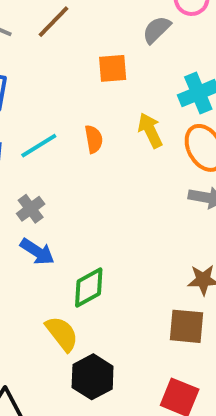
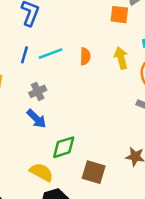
orange square: (113, 68) -> (119, 15), moved
brown square: (187, 326) -> (94, 172), moved
yellow semicircle: (62, 334) -> (41, 172), turned -35

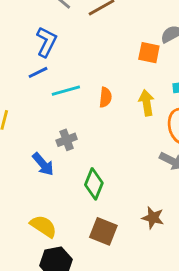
blue line: (24, 55) -> (38, 72), moved, turned 42
gray cross: (38, 91) -> (67, 140), moved
green diamond: (64, 147) -> (94, 184), moved, turned -55

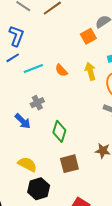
orange square: (149, 53) -> (88, 36), turned -35
orange semicircle: (105, 97) -> (61, 70), turned 136
brown square: (103, 231) -> (69, 164), turned -30

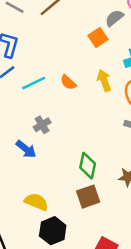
green diamond: (59, 131) -> (88, 166), moved

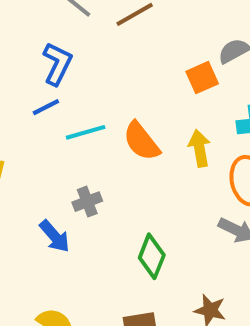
orange semicircle: (68, 82) -> (141, 141), size x1.5
green diamond: (88, 166) -> (152, 256), moved

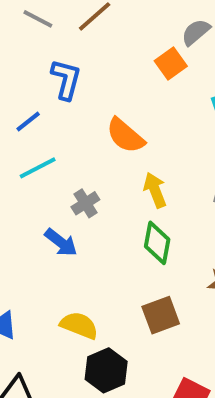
blue L-shape: (57, 64) -> (66, 79), moved
cyan line: (86, 132) -> (38, 168), moved
yellow arrow: (199, 148) -> (155, 190), moved

